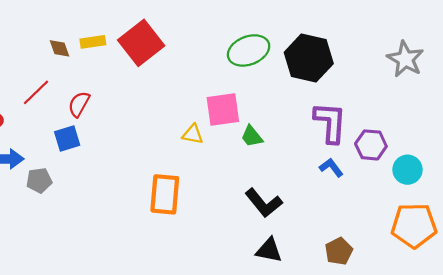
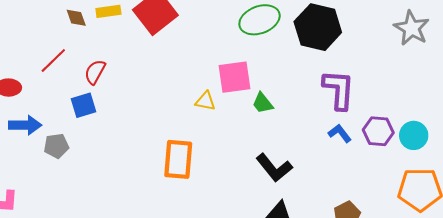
purple hexagon: (371, 145) -> (378, 131), moved

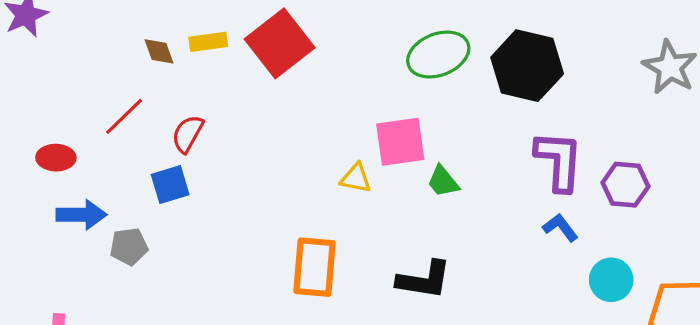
purple hexagon: (378, 131) -> (625, 185), moved
cyan circle: (414, 135) -> (611, 280), moved
black L-shape: (274, 168) -> (424, 280), moved, turned -42

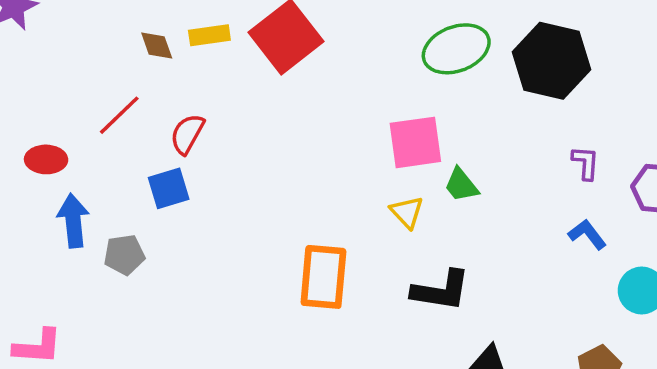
purple L-shape: (559, 161) -> (586, 163), size x0.5
yellow triangle: (356, 178) -> (407, 212), moved, turned 36
blue arrow: (81, 215) -> (73, 221), turned -96

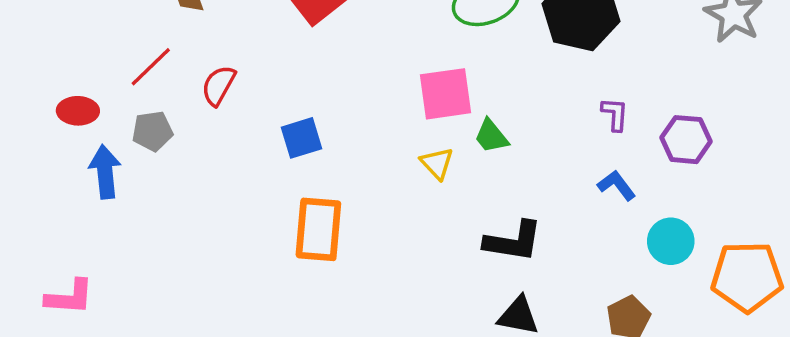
blue square: (169, 188) -> (302, 138), moved
gray pentagon: (124, 255) -> (152, 131), moved
orange rectangle: (323, 277) -> (318, 229), moved
black L-shape: (441, 291) -> (513, 241), moved

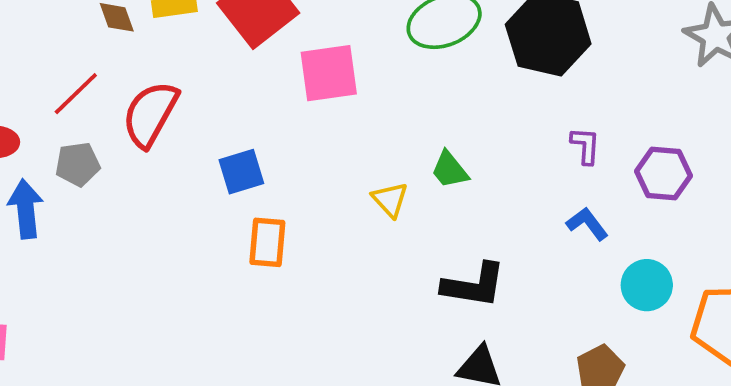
red semicircle: (219, 85) -> (150, 114), size x1.5
pink square: (445, 94) -> (329, 73), moved
orange rectangle: (318, 229) -> (267, 242), moved, size x0.7

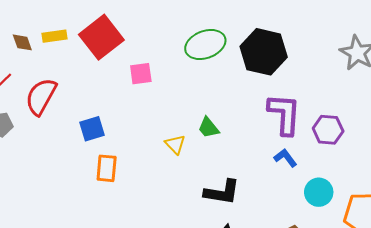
pink square: (329, 73) -> (141, 74), size x0.7
purple L-shape: (585, 146) -> (284, 114), size x2.0

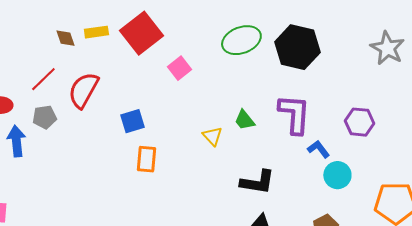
pink square: (141, 74) -> (179, 68), turned -30
purple L-shape: (284, 114) -> (294, 114), moved
cyan circle: (319, 192) -> (337, 175), moved

